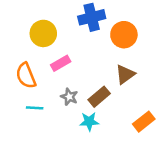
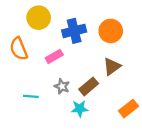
blue cross: (92, 17) -> (74, 31), moved
yellow circle: (43, 33) -> (39, 18), moved
orange semicircle: (26, 76) -> (19, 49), moved

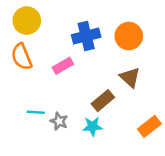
yellow circle: (39, 18) -> (27, 21), moved
brown triangle: (112, 66) -> (130, 77), turned -42
gray star: (62, 86) -> (59, 121), moved

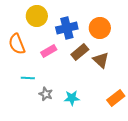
yellow circle: (27, 21) -> (37, 16), moved
brown rectangle: (103, 101) -> (80, 52), moved
cyan line: (36, 112) -> (28, 78), moved

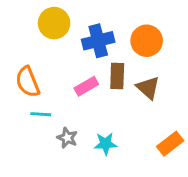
orange semicircle: (17, 44) -> (28, 82), moved
pink rectangle: (49, 51) -> (86, 86), moved
brown rectangle: (80, 52) -> (117, 76), turned -48

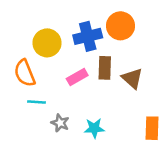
yellow circle: (54, 23) -> (47, 43), moved
orange circle: (147, 41) -> (120, 26), moved
orange rectangle: (170, 144) -> (152, 128), turned -50

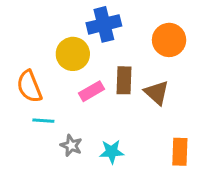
orange circle: (120, 26) -> (169, 40), moved
blue cross: (88, 36) -> (104, 24), moved
yellow circle: (47, 43) -> (73, 54), moved

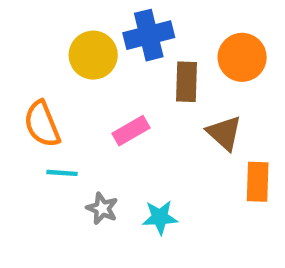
yellow circle: (73, 54) -> (93, 55), moved
brown rectangle: (124, 80) -> (187, 82), moved
orange rectangle: (180, 152) -> (258, 182), moved

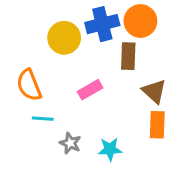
orange circle: (242, 57) -> (140, 21), moved
orange rectangle: (258, 182) -> (157, 125), moved

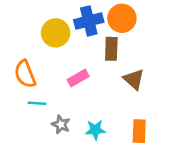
orange rectangle: (157, 125) -> (139, 131), moved

